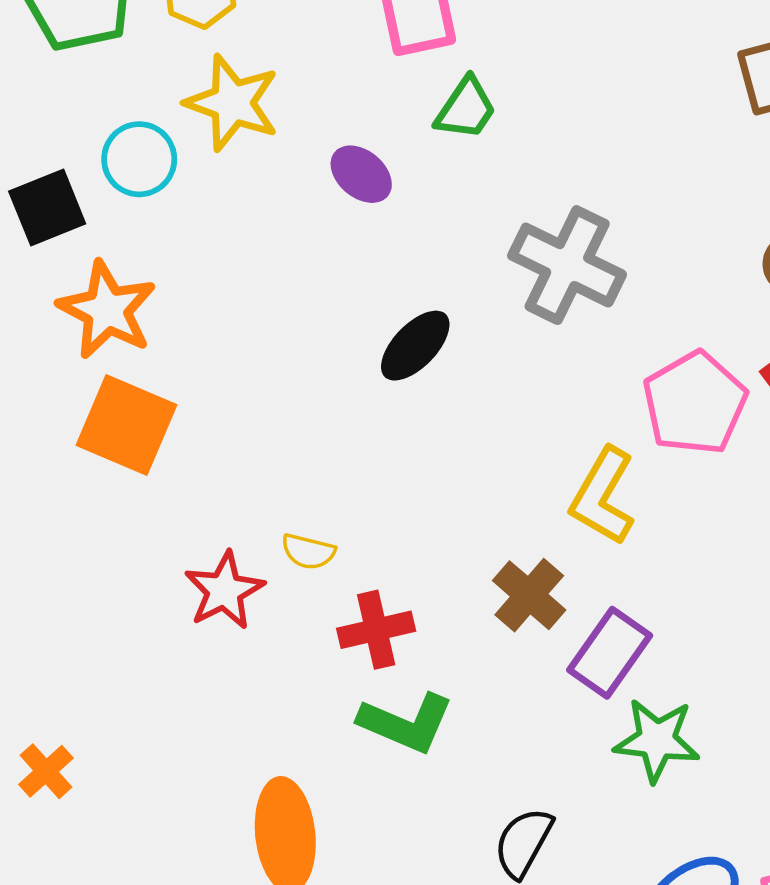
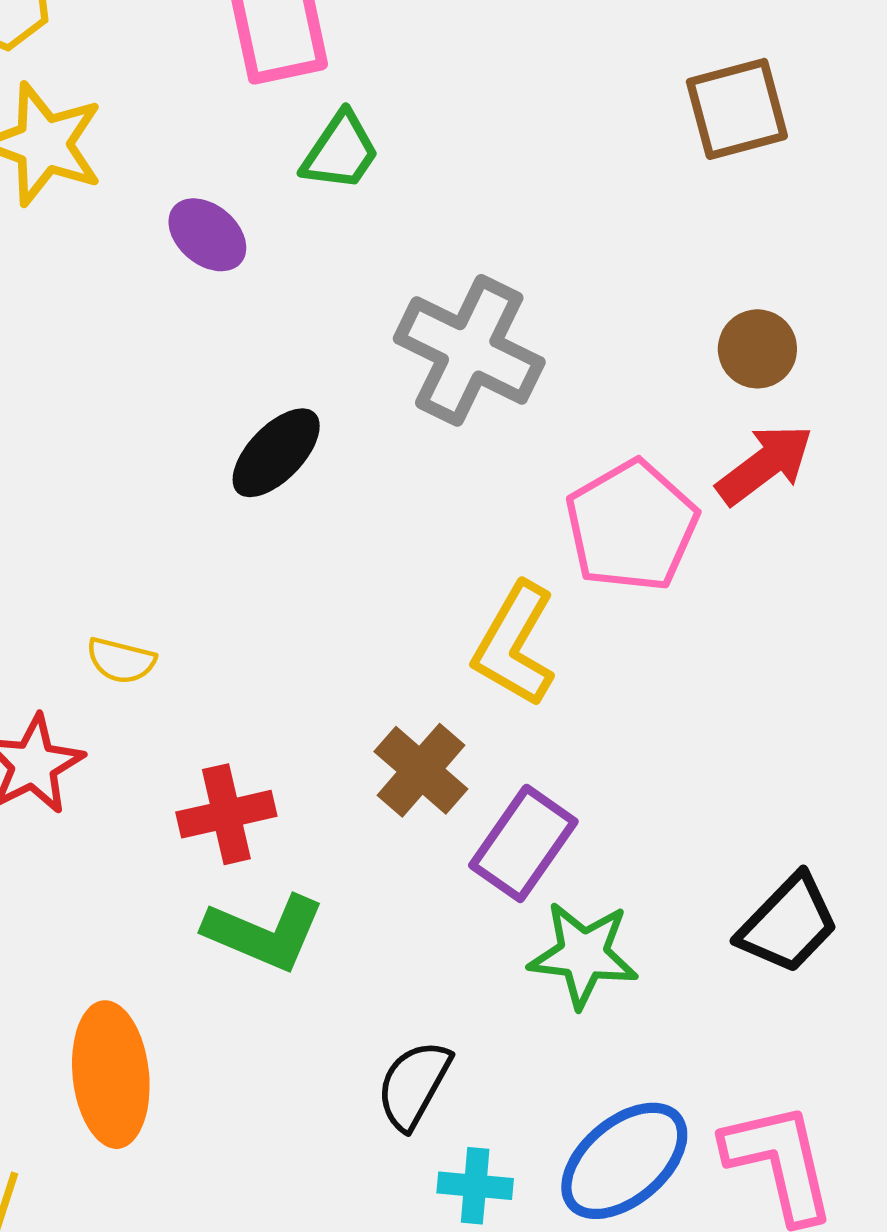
yellow semicircle: (308, 551) -> (121, 661), moved

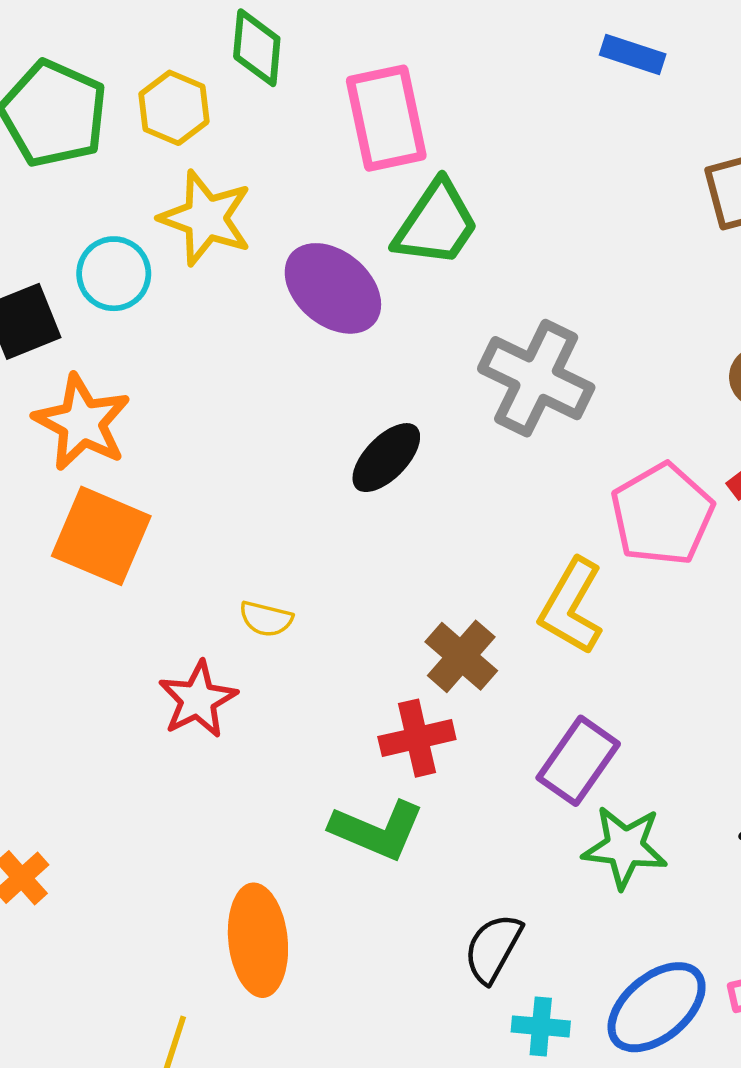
green trapezoid: (340, 151) -> (436, 224), size x1.4
purple ellipse: (207, 235) -> (333, 288), size x1.6
brown cross: (421, 770) -> (461, 656), moved
red cross: (226, 814) -> (417, 738), moved

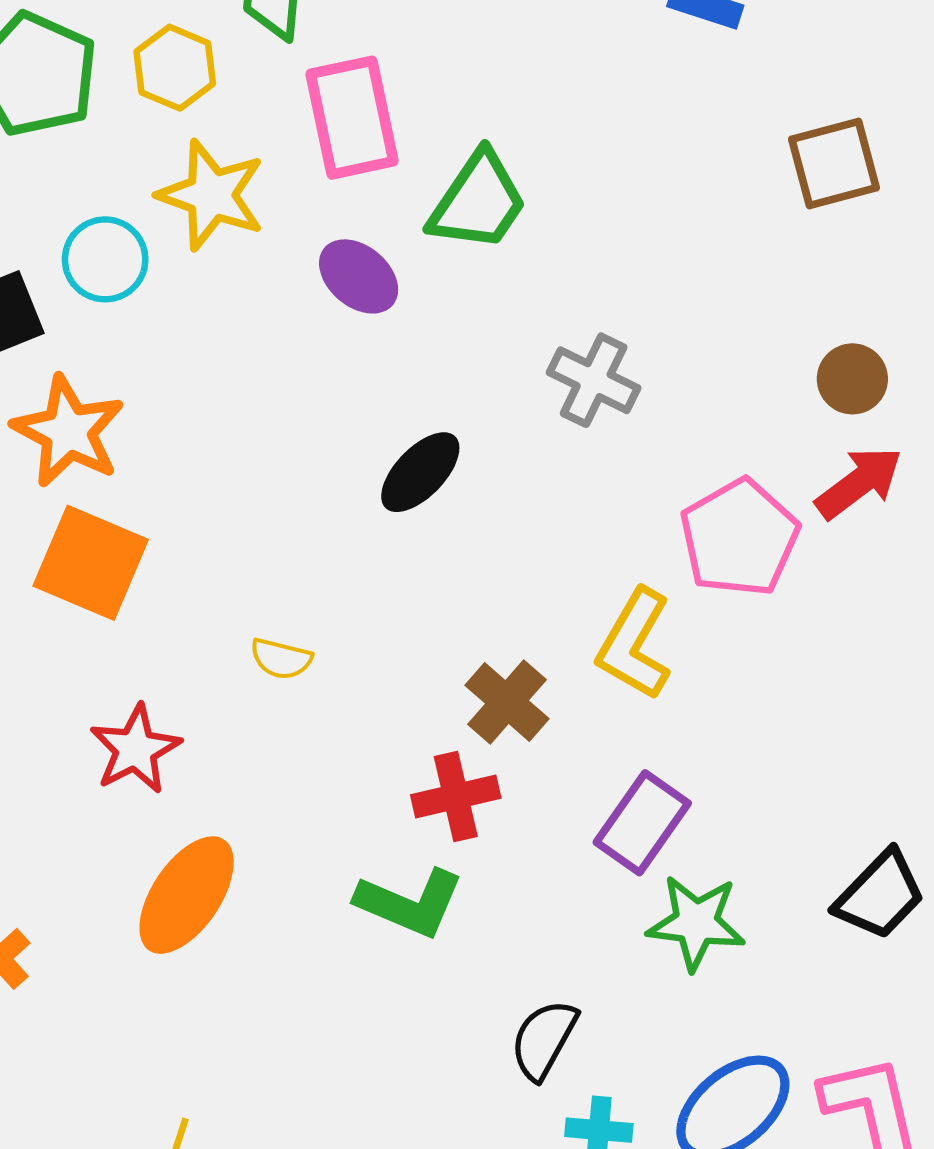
pink rectangle: (386, 118) -> (352, 118), moved
purple ellipse: (333, 288) -> (359, 276), size x0.7
gray cross: (536, 378) -> (594, 380), size x0.7
red star: (198, 699) -> (135, 749), moved
orange ellipse: (258, 940) -> (187, 895), moved, turned 40

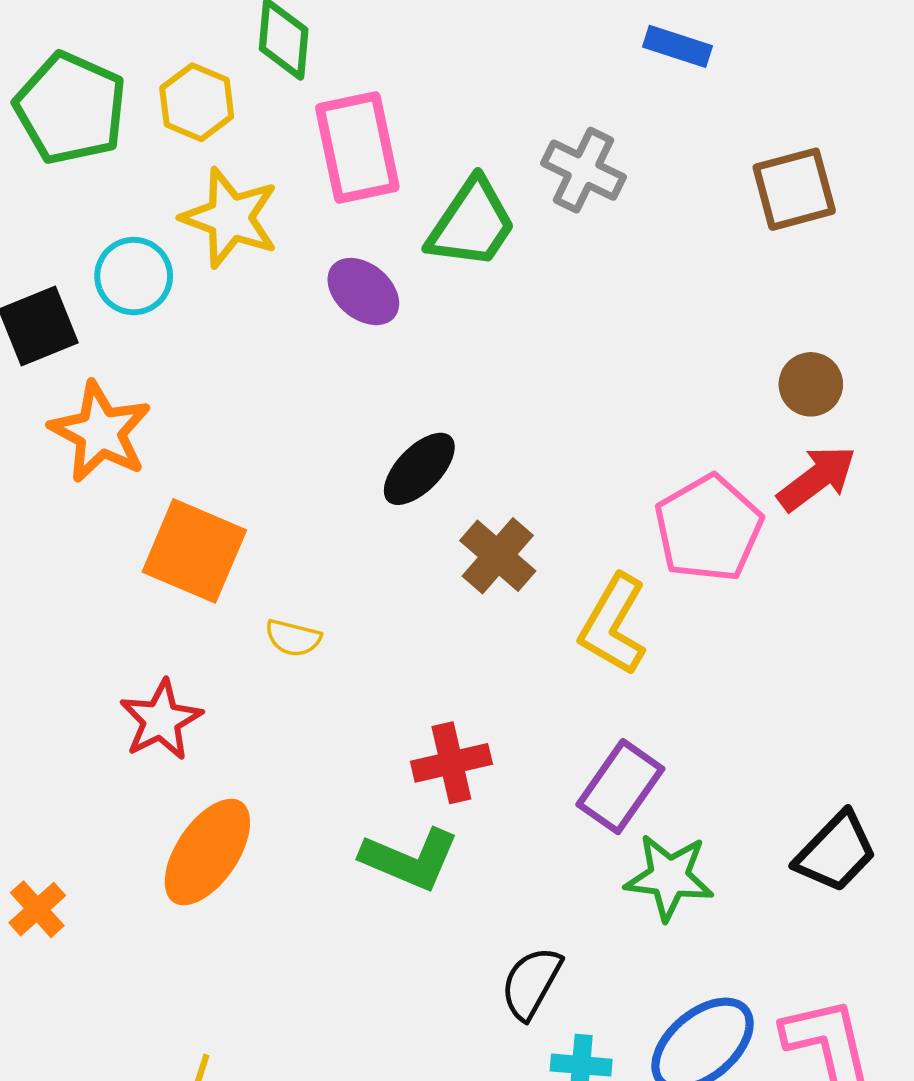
gray cross: (594, 380) -> (584, 170), moved
orange square: (91, 563) -> (194, 551), moved
brown cross: (507, 702) -> (498, 556), moved

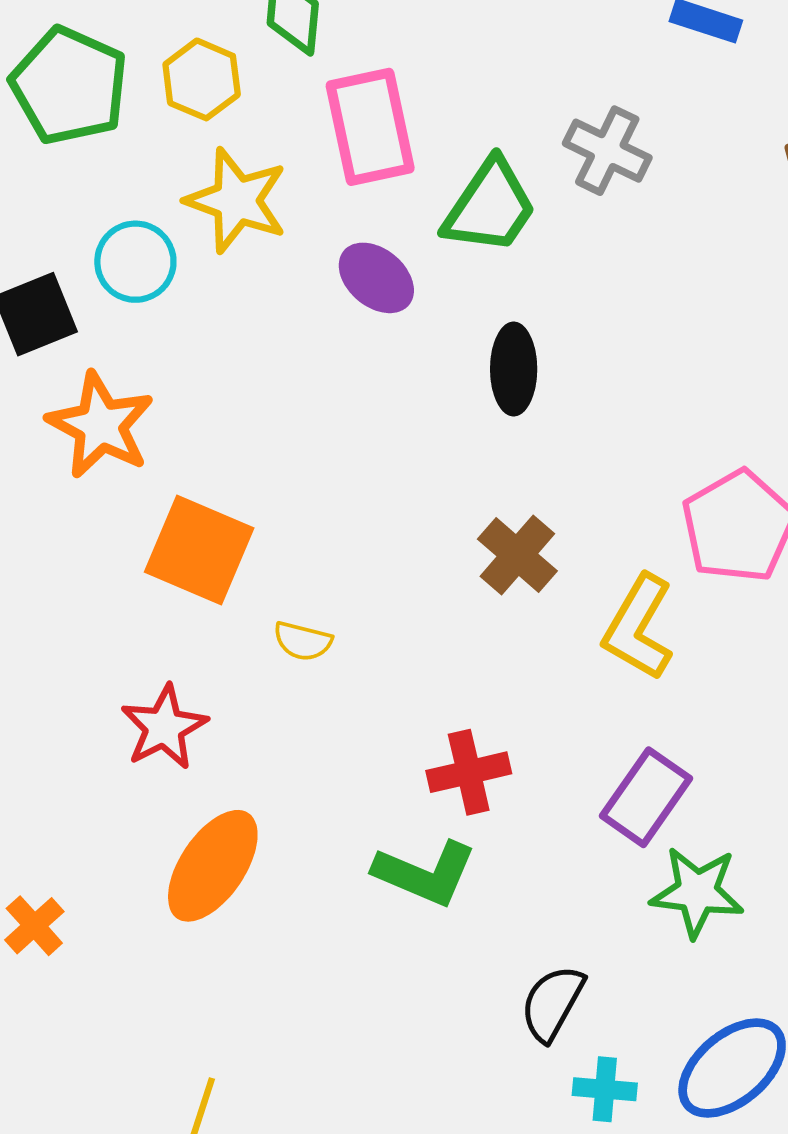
black ellipse: (419, 469) -> (514, 369), moved, turned -44

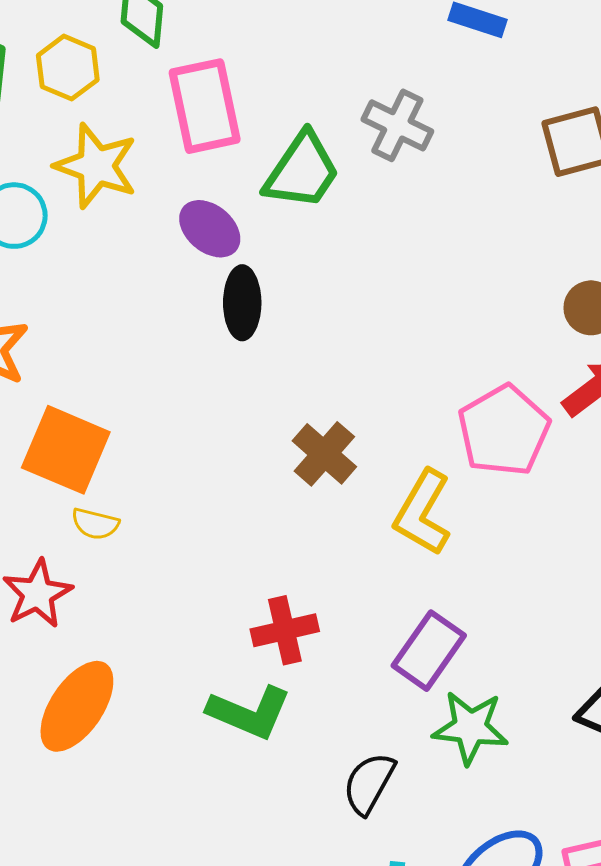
black ellipse: (514, 369) -> (242, 303), moved
yellow semicircle: (303, 641) -> (95, 524), moved
black semicircle: (552, 1003) -> (369, 783), moved

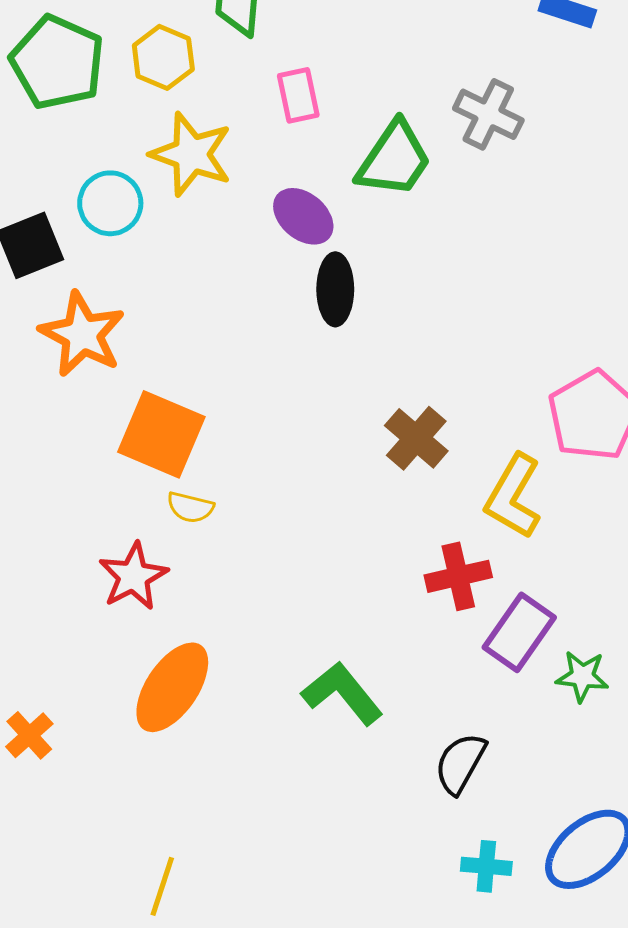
pink rectangle: (205, 106) -> (298, 95), size x0.6
red cross: (285, 630) -> (458, 576), moved
green L-shape: (249, 712) -> (342, 693), turned -152
green star: (470, 728) -> (582, 676), moved, size x0.7

